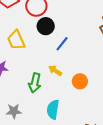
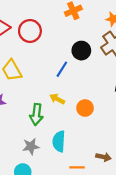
black circle: (46, 26) -> (81, 51), moved
gray star: (14, 111) -> (31, 146), moved

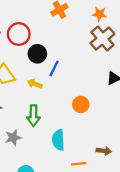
black circle: (81, 51) -> (37, 54), moved
yellow arrow: (57, 99) -> (35, 84), moved
gray star: (31, 146) -> (13, 138), moved

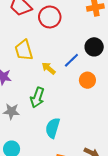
black circle: (37, 54) -> (94, 47), moved
orange circle: (81, 104) -> (87, 80), moved

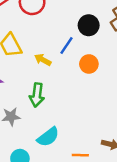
cyan semicircle: (53, 128) -> (48, 137), moved, turned -132

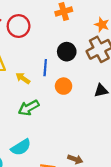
blue line: (66, 45) -> (45, 68), turned -35
green arrow: (37, 95) -> (29, 108), moved, turned 48

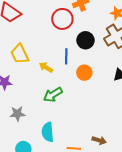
red circle: (19, 26) -> (62, 19), moved
cyan semicircle: (21, 147) -> (48, 132), turned 120

